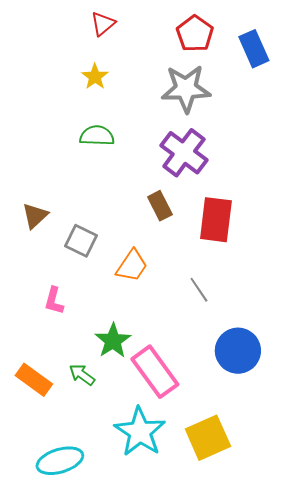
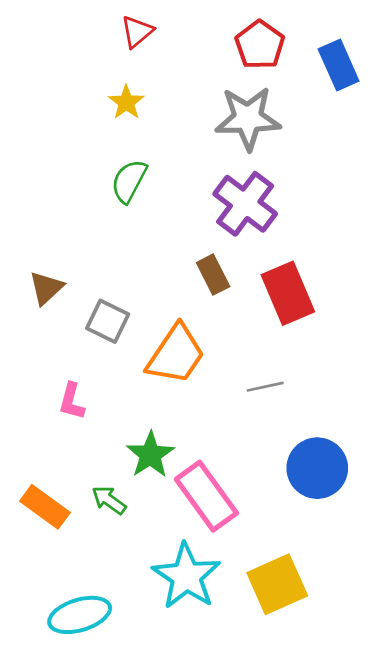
green semicircle: (97, 136) -> (129, 181), turned -64
red rectangle: (216, 220) -> (288, 293), turned -30
orange trapezoid: (132, 266) -> (176, 355), size x1.4
gray line: (199, 290) -> (265, 387), turned -68

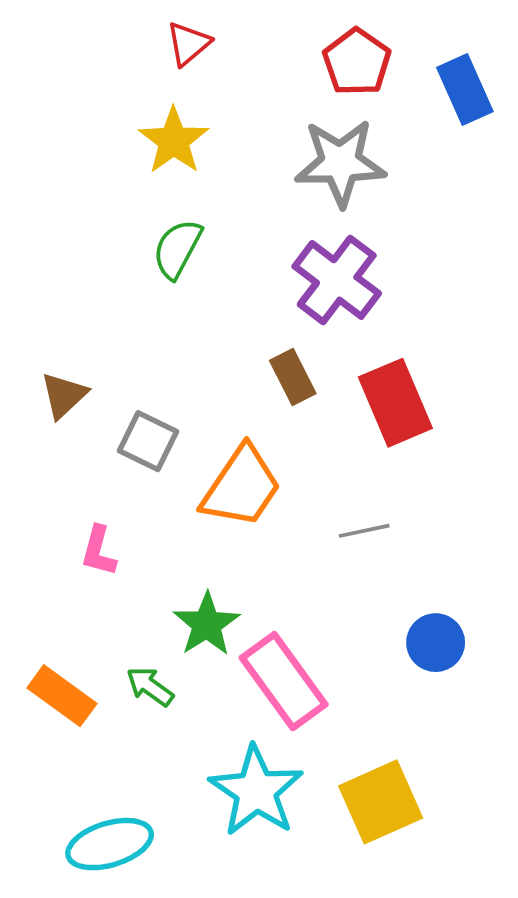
yellow star: (126, 102) -> (174, 141), size x1.4
blue circle: (317, 468) -> (436, 643), size x0.7

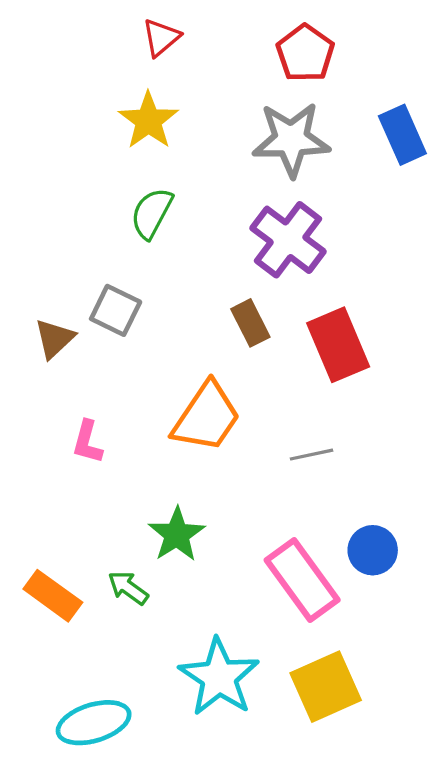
blue rectangle: (465, 89) -> (402, 135), moved
gray square: (148, 441) -> (116, 310), moved
pink L-shape: (99, 551) -> (87, 442), moved
pink rectangle: (284, 681) -> (302, 580), moved

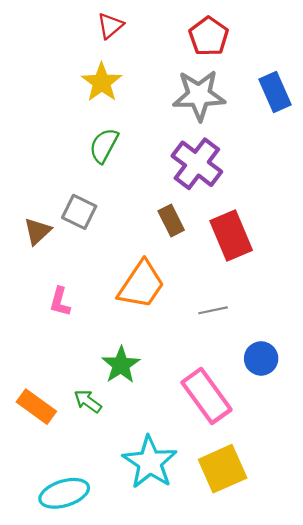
blue circle: (373, 550) -> (261, 358), moved

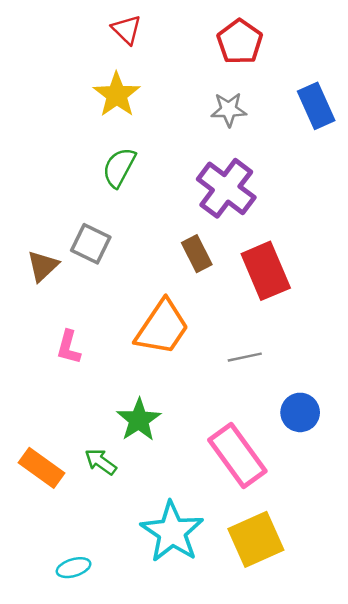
red triangle: (110, 26) -> (126, 29), turned -36
gray star: (199, 95) -> (229, 110), size x0.6
cyan ellipse: (64, 493) -> (74, 568), size x0.6

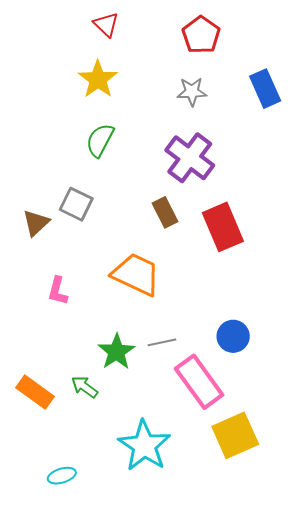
orange trapezoid: (162, 327) -> (136, 274), turned -99
gray line: (245, 357) -> (162, 342), moved
blue circle: (300, 412) -> (233, 336), moved
yellow square: (256, 539) -> (235, 435), moved

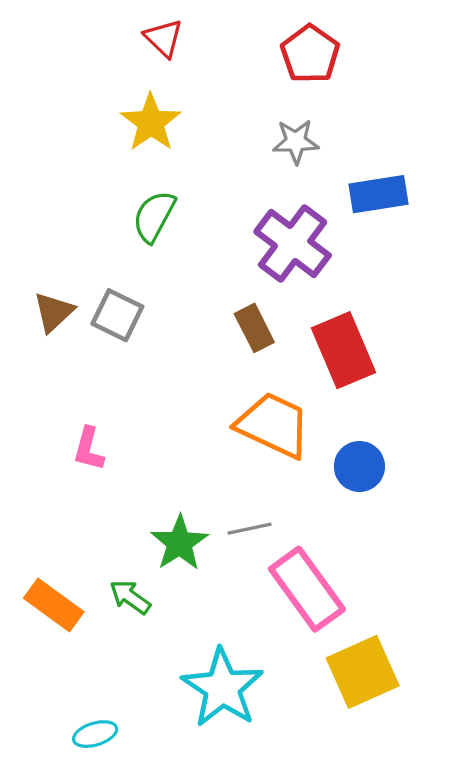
blue rectangle: (265, 89) -> (379, 194), moved, turned -75
brown triangle: (36, 223) -> (54, 312), moved
orange trapezoid: (136, 274) -> (273, 425), moved
blue circle: (233, 336) -> (359, 466), moved

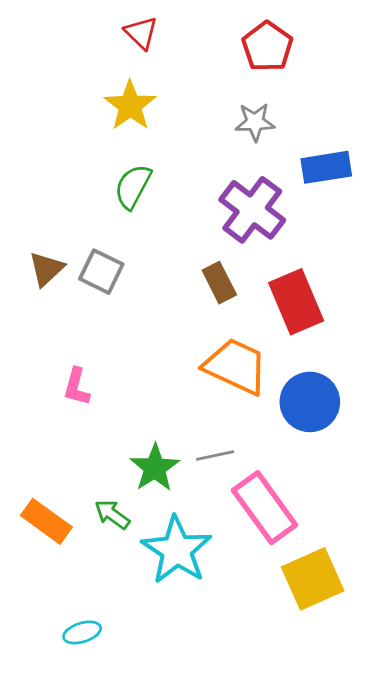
blue circle: (359, 466) -> (310, 402), size x1.4
cyan star: (222, 688) -> (177, 550), moved

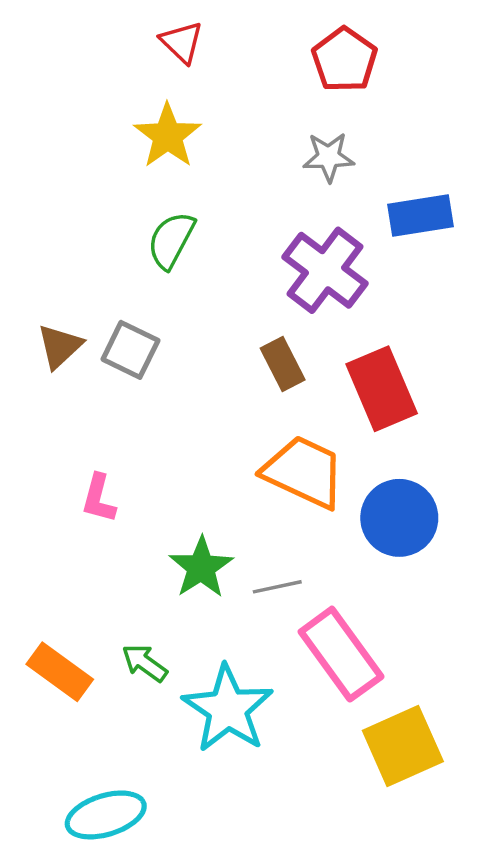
green star: (155, 468) -> (201, 567), moved
cyan ellipse: (82, 632) -> (106, 815), size x1.6

